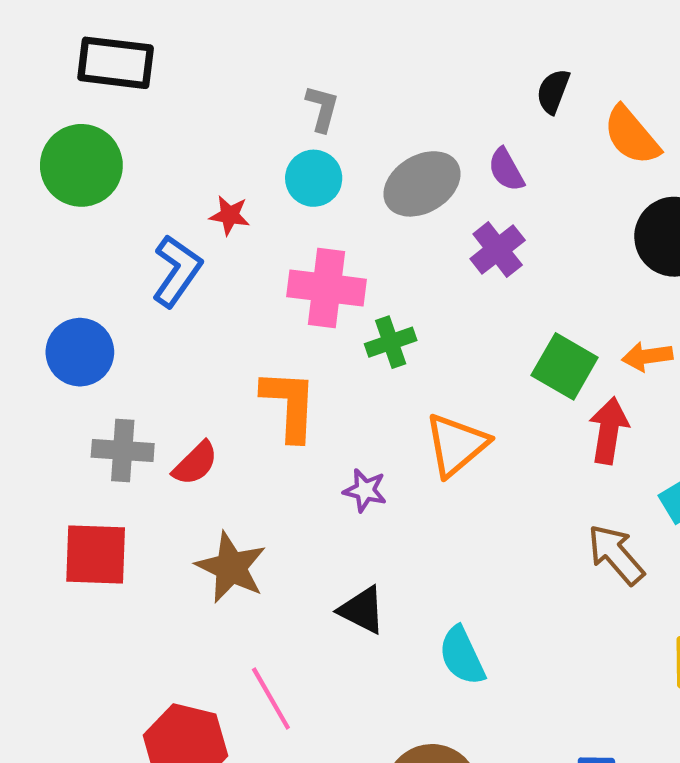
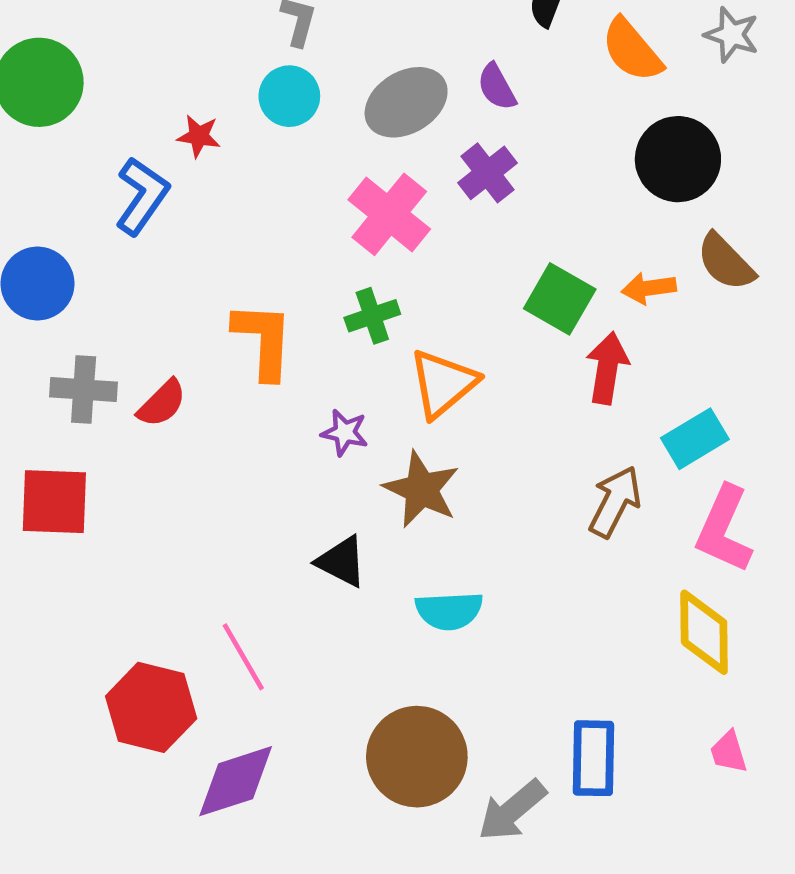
pink cross: (327, 288) -> (389, 214), moved, turned 32
green cross: (391, 342) -> (372, 316), moved
brown arrow: (616, 555) -> (615, 502), turned 68
brown star: (231, 567) -> (421, 489), moved
cyan semicircle: (462, 656) -> (449, 611), turned -68

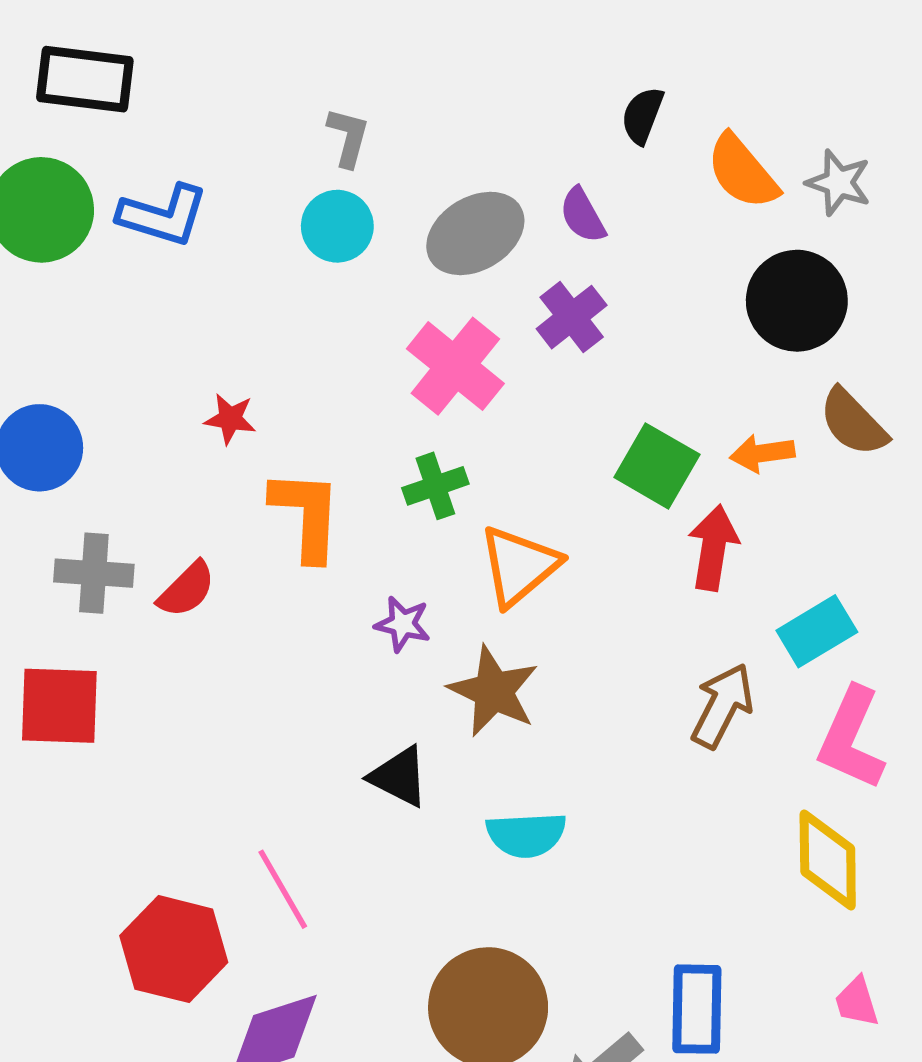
gray star: (732, 35) -> (839, 183), moved
red star: (199, 136) -> (230, 419), moved
blue L-shape: (142, 196) -> (163, 215), moved, turned 72

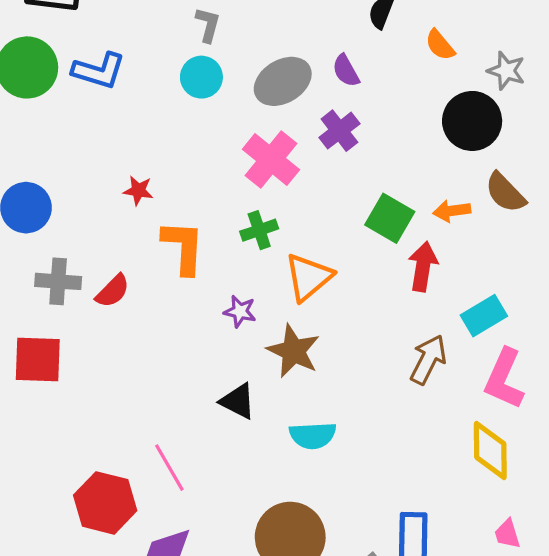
orange semicircle: (742, 172) -> (440, 45), size x0.7
gray star: (839, 183) -> (506, 71), moved

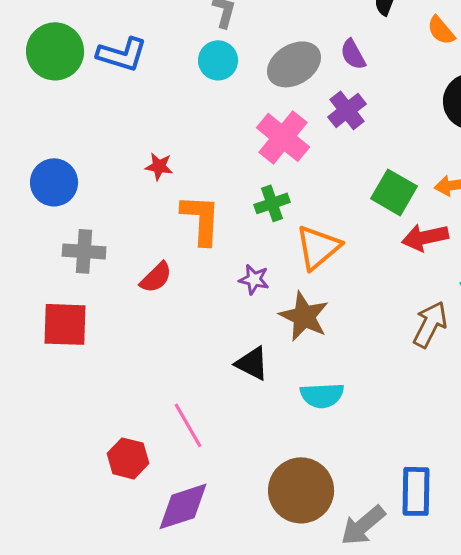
red arrow: (423, 266) -> (425, 237), turned -111
red semicircle: (113, 291) -> (156, 277), moved
red hexagon: (105, 503) -> (128, 458), size x0.7

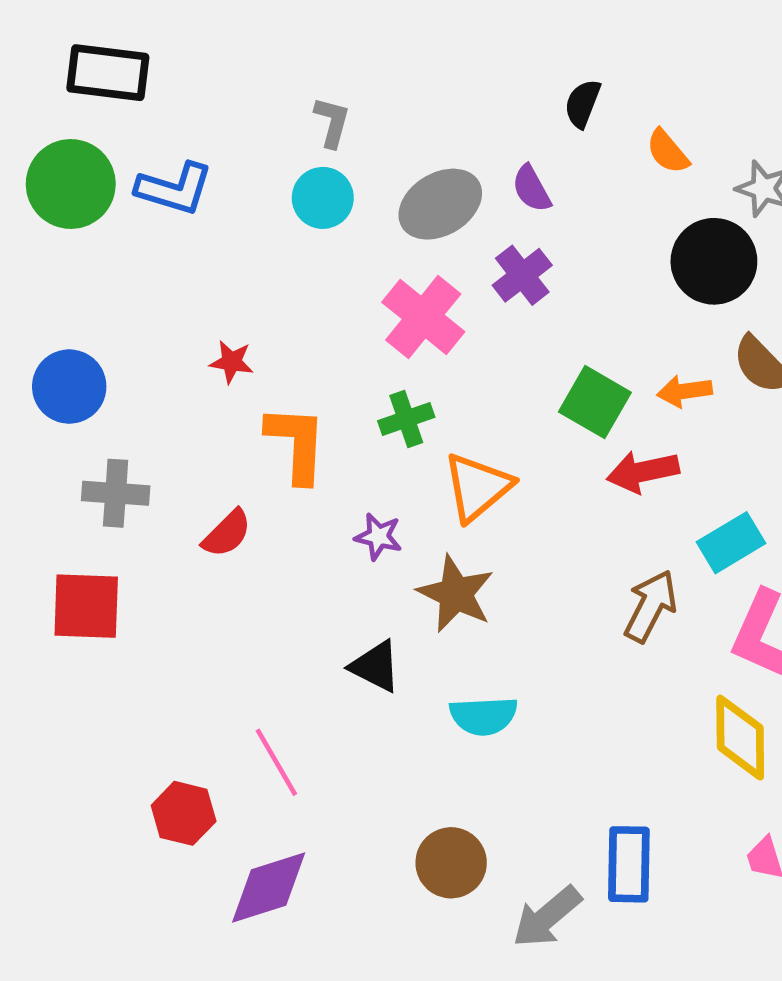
brown circle: (301, 490) -> (451, 863), size x0.7

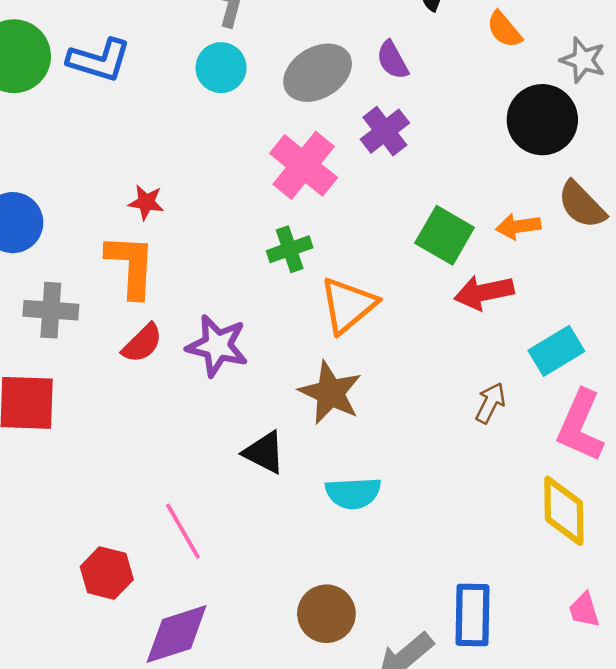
orange L-shape: (296, 444) -> (131, 266), moved
purple star: (378, 537) -> (217, 346), moved, size x1.6
brown arrow: (651, 606) -> (490, 403), size x0.7

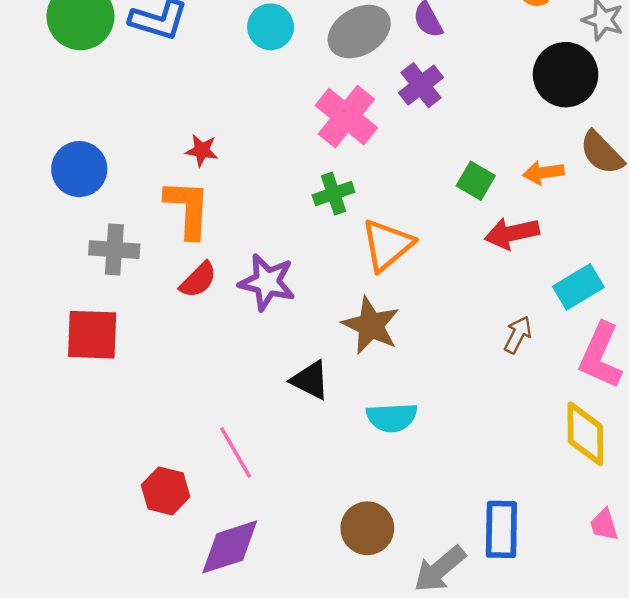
green square: (445, 235) -> (476, 181), size x0.7

